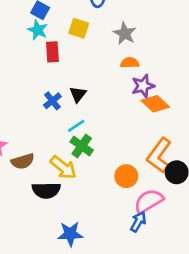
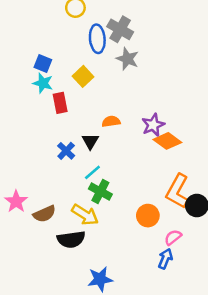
yellow square: (79, 28) -> (83, 76), turned 36
gray star: (125, 33) -> (127, 59), moved
orange semicircle: (130, 63) -> (111, 121), moved
pink semicircle: (149, 201) -> (173, 237), size x0.6

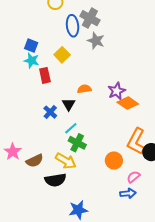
blue arrow: (165, 259) -> (128, 193), turned 63

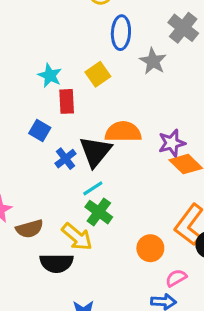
gray cross: (90, 18) -> (183, 28), moved
blue square: (31, 46) -> (40, 130), moved
orange semicircle: (84, 89) -> (123, 132), size x1.6
black triangle: (69, 104) -> (95, 151), size x1.6

